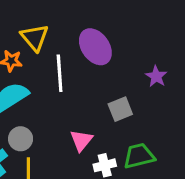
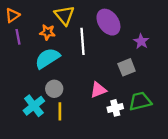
purple star: (156, 76) -> (141, 41), moved
pink triangle: (81, 140) -> (98, 90), turned 30

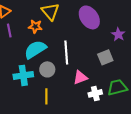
white line: (82, 41) -> (66, 52), moved
gray circle: (54, 89) -> (47, 69), moved
cyan cross: (34, 106) -> (23, 75), moved, turned 30

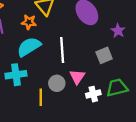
gray circle: (47, 69) -> (57, 83), moved
pink triangle: (80, 77) -> (77, 77), turned -35

